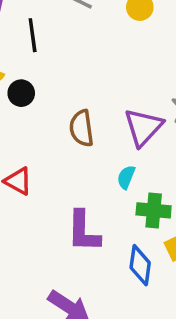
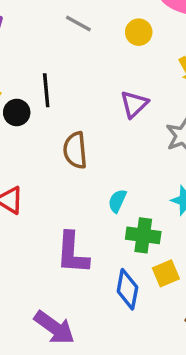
black line: (33, 35) -> (46, 90), moved
purple triangle: (143, 127) -> (134, 104), moved, size x0.7

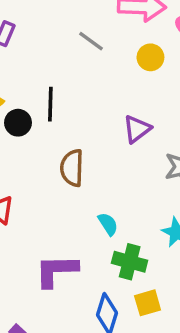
cyan semicircle: (117, 201) -> (108, 224), turned 115
purple L-shape: (72, 253) -> (56, 271), turned 78

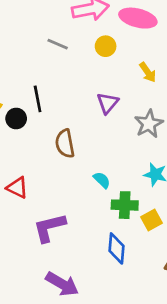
purple L-shape: (56, 271) -> (49, 228), moved
yellow square: (148, 303) -> (151, 220), moved

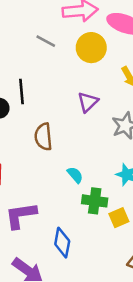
yellow circle: (106, 46) -> (91, 48), size x1.5
blue diamond: (116, 248) -> (62, 243), moved

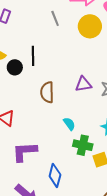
gray line: (46, 41) -> (55, 18), turned 35
purple triangle: (88, 102) -> (83, 84), moved, turned 30

